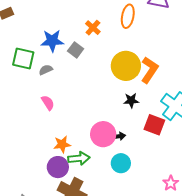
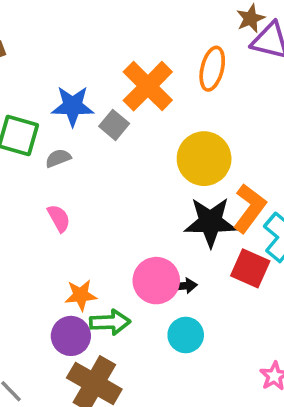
orange cross: (93, 28) -> (148, 86), size x1.8
orange L-shape: (150, 70) -> (250, 208), moved
black star: (131, 100) -> (210, 222), size x1.8

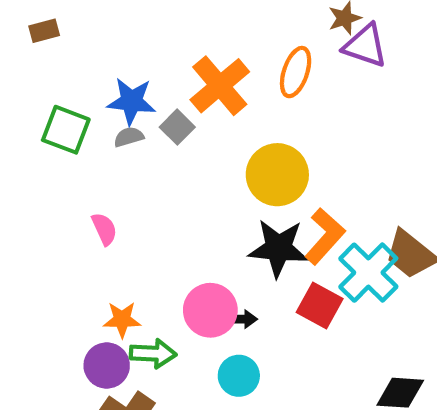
gray semicircle: (58, 158) -> (129, 137), moved

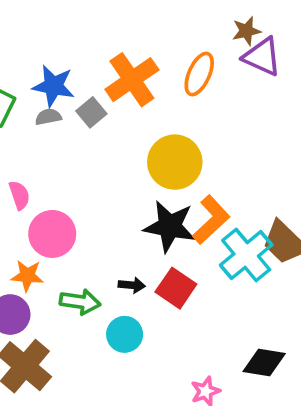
red square: (320, 305) -> (176, 288), moved
pink circle: (210, 310) -> (52, 234), moved
green arrow: (153, 354) -> (80, 302), moved

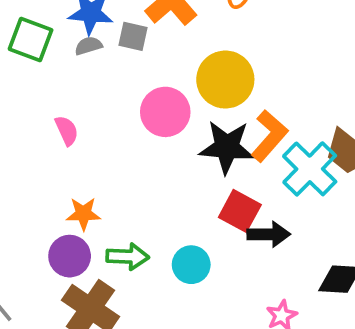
gray square: (91, 112) -> (133, 36), turned -32
pink circle: (52, 234) -> (165, 112), moved
black arrow: (132, 285) -> (269, 234), moved, size x1.5
green arrow: (80, 302) -> (128, 257), moved

